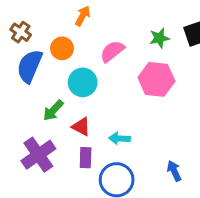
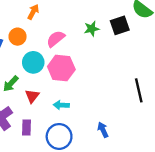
pink hexagon: (156, 79) -> (61, 68), moved
red triangle: (81, 127) -> (32, 96), turned 40
purple rectangle: (86, 158) -> (27, 128), moved

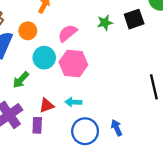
red triangle: (32, 96) -> (47, 106), moved, turned 32
blue circle: (59, 136) -> (85, 131), moved

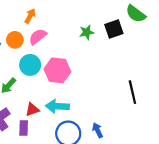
pink semicircle: (68, 33) -> (38, 37), moved
cyan arrow: (73, 102) -> (57, 106), size x1.5

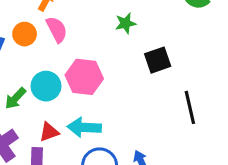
black square: (114, 29) -> (158, 60), moved
pink semicircle: (38, 37) -> (57, 29), turned 102
cyan circle: (30, 65) -> (46, 86), moved

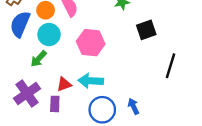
cyan circle: (46, 86) -> (49, 35), moved
black line: (190, 107) -> (170, 66), turned 30

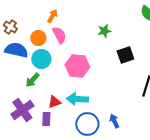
blue semicircle: (20, 24) -> (16, 50), turned 80

